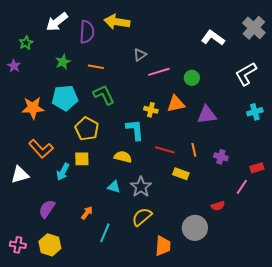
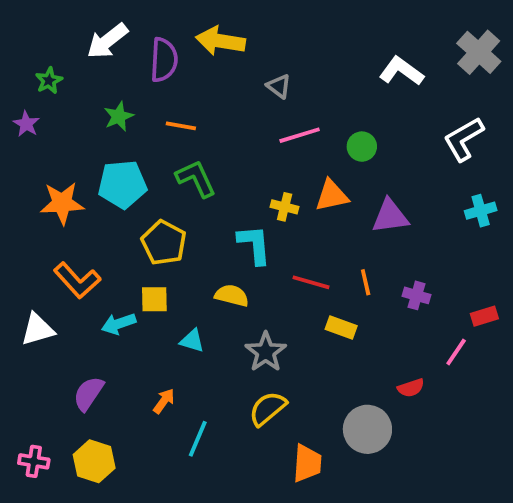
gray triangle: (140, 55) -> (279, 86), moved, turned -48
cyan arrow: (63, 172) -> (119, 324), turned 42
cyan triangle: (114, 187) -> (192, 341), moved

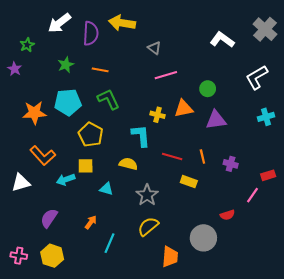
green circle: (362, 147) -> (208, 89), moved

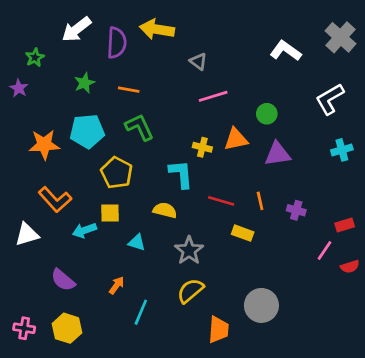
red semicircle: (227, 215) -> (350, 267), moved
purple semicircle: (49, 218) -> (63, 280), turned -84

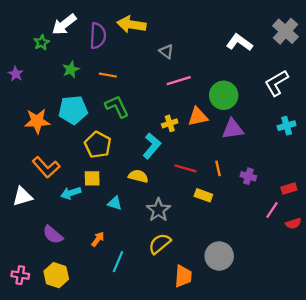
green star: (35, 57) -> (42, 42), moved
green circle: (267, 114) -> (224, 95), size x1.6
yellow cross: (202, 147) -> (170, 123), turned -32
cyan L-shape: (181, 174) -> (152, 146), turned 45

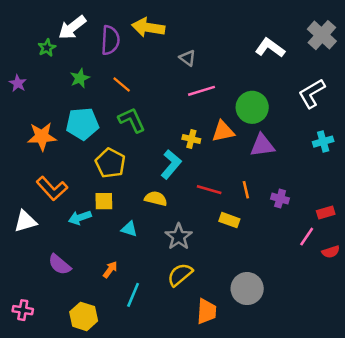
orange line: (108, 75) -> (122, 85), turned 30
yellow cross: (170, 123) -> (191, 139), turned 32
yellow hexagon: (56, 275) -> (84, 316), moved

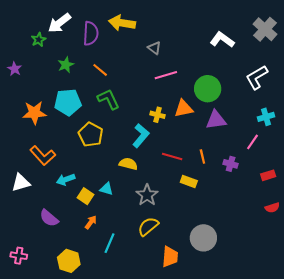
yellow square: (104, 201) -> (86, 196), moved, turned 35
pink line: (307, 237) -> (252, 142), moved

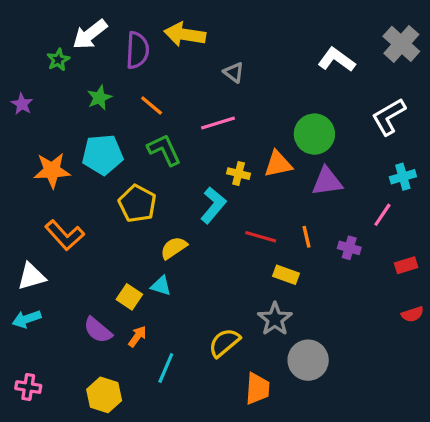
pink line: (166, 75) -> (218, 123), moved
yellow semicircle: (128, 164) -> (174, 248), moved, turned -48
cyan arrow: (66, 179) -> (27, 319), moved
gray star: (147, 195) -> (275, 319), moved
purple semicircle: (49, 218) -> (98, 330), moved

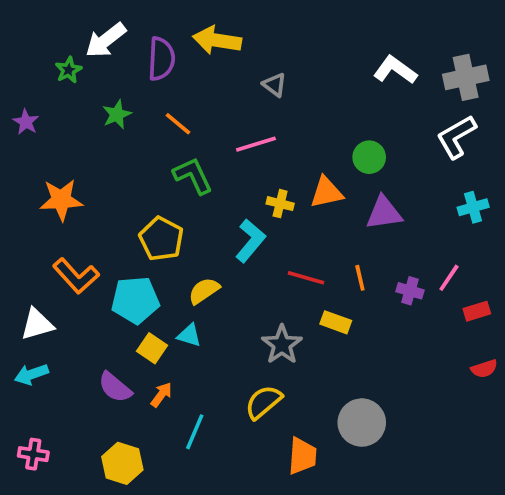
gray cross: (401, 44) -> (466, 77), moved, turned 36
green circle: (314, 134) -> (369, 157), size x0.7
cyan pentagon: (103, 155) -> (135, 300), moved
pink line: (382, 215) -> (449, 278), moved
gray star: (275, 319) -> (282, 345), moved

